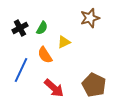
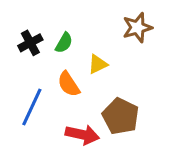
brown pentagon: (94, 85) -> (121, 116), moved
red arrow: (54, 88) -> (82, 135), turned -30

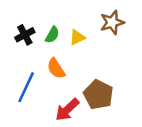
yellow triangle: (98, 64) -> (77, 37), moved
red arrow: (82, 135) -> (67, 110), turned 125

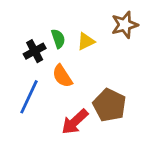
black cross: (25, 35) -> (35, 51), moved
green semicircle: (52, 35) -> (58, 39), turned -49

